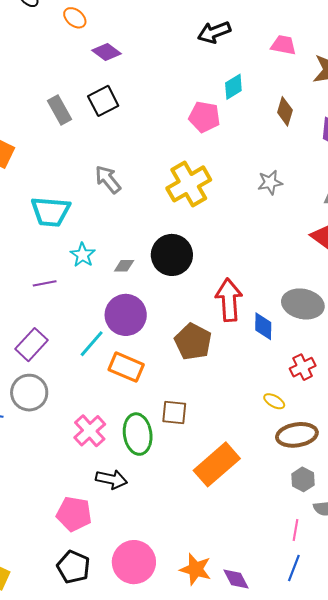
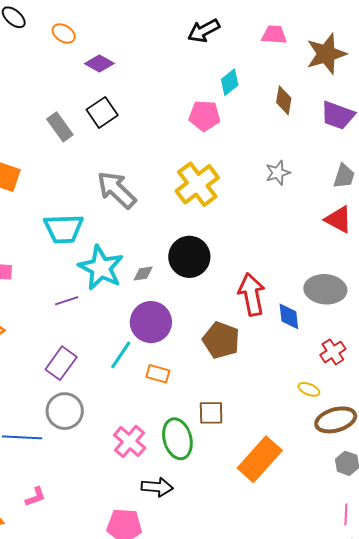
gray arrow: (108, 179) -> (116, 190), size x1.4
cyan star: (83, 255) -> (101, 268), size x1.8
orange rectangle: (126, 367) -> (158, 374), size x0.7

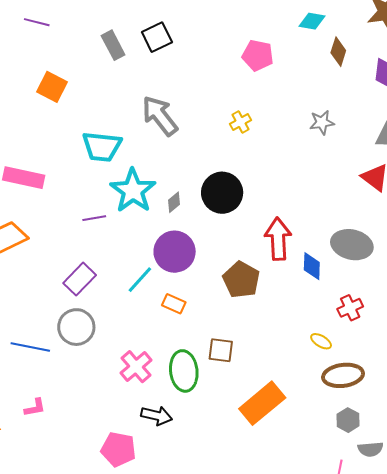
cyan diamond: (230, 82) -> (312, 21), moved, turned 40
yellow cross: (197, 184) -> (241, 122), size x0.5
gray diamond: (143, 273) -> (174, 202), turned -40

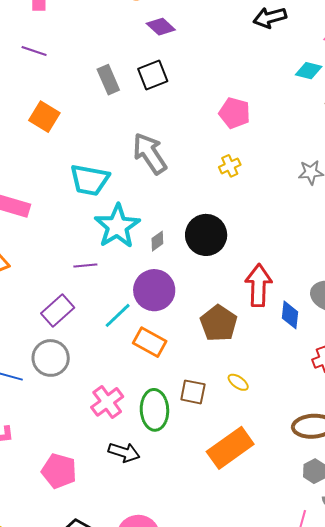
pink pentagon: (258, 55) -> (235, 113), moved
purple line: (94, 218) -> (85, 265), moved
orange rectangle: (174, 304) -> (150, 342), size x1.4
yellow ellipse: (321, 341) -> (238, 382), moved
pink pentagon: (118, 449) -> (59, 471), moved

